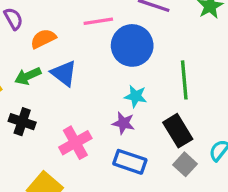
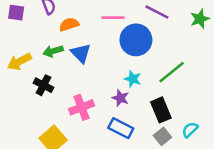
green line: (184, 80) -> (172, 72), turned 48

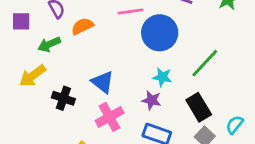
green arrow: (53, 51) -> (49, 44), moved
blue triangle: (81, 53) -> (103, 82), moved

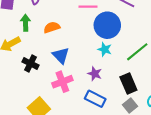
orange semicircle: (82, 26) -> (52, 27), moved
green arrow: (49, 44) -> (25, 23), turned 105
cyan star: (162, 77) -> (105, 49), moved

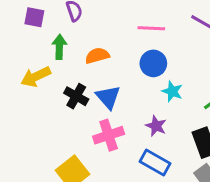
blue circle: (107, 25) -> (153, 63), moved, size x0.7
black cross: (31, 63) -> (76, 96), moved

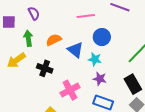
blue circle: (153, 63) -> (102, 37), moved
cyan star: (172, 91) -> (95, 59), moved
blue triangle: (108, 97) -> (75, 50), moved

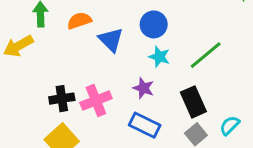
cyan star: (95, 59) -> (159, 57), moved
black cross: (45, 68) -> (62, 99), moved, turned -35

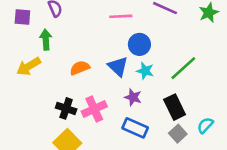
orange semicircle: (79, 21) -> (80, 68), moved
blue triangle: (111, 40) -> (118, 66), moved
black cross: (62, 99) -> (66, 108), turned 30

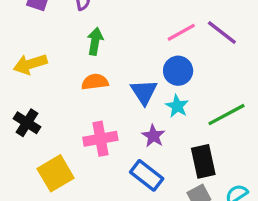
pink line: (121, 16) -> (181, 32), moved, turned -40
green arrow: (46, 40) -> (95, 41), moved
black cross: (66, 108) -> (27, 123), moved

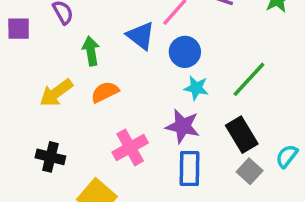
yellow arrow: (30, 64) -> (56, 93), moved
blue triangle: (144, 92) -> (141, 36), moved
purple star: (153, 136) -> (183, 126), size x1.4
blue rectangle: (147, 175) -> (190, 168), turned 72

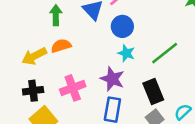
yellow arrow: (56, 93) -> (34, 56), moved
black cross: (50, 157) -> (33, 91), moved, turned -30

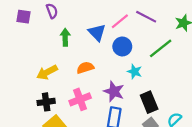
orange semicircle: (61, 46) -> (85, 68), moved
cyan star: (126, 53) -> (135, 72), moved
green line: (165, 53) -> (161, 48), moved

